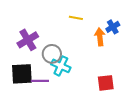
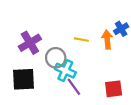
yellow line: (76, 18) -> (81, 40), moved
purple line: (40, 81) -> (74, 87), moved, turned 54

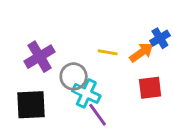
orange arrow: (107, 40) -> (142, 52), turned 60
red square: (114, 89) -> (150, 88), moved

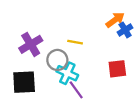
yellow line: (108, 52) -> (75, 42), moved
orange arrow: (142, 52) -> (115, 20), moved

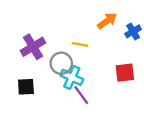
orange arrow: (115, 20) -> (107, 21), moved
black square: (24, 82) -> (26, 87), size x0.7

